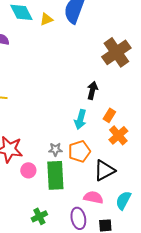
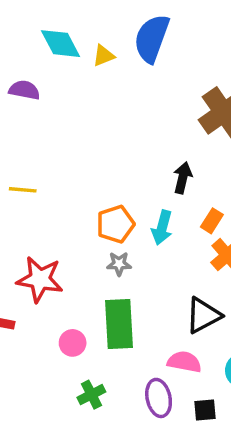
gray star: (55, 149) -> (119, 264), moved
orange pentagon: (79, 151) -> (116, 224), moved
pink circle: (28, 170) -> (73, 343), moved

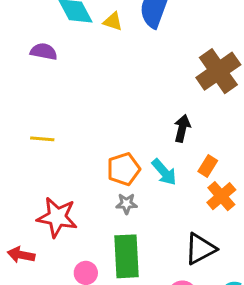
yellow triangle: (104, 56) -> (113, 21), turned 40
cyan arrow: (162, 228) -> (164, 172), turned -56

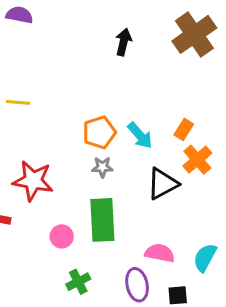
black arrow: (182, 128) -> (123, 42), moved
black triangle: (200, 249) -> (163, 184), moved

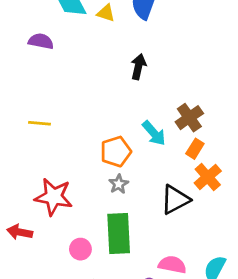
brown cross: (194, 34) -> (189, 118), moved, size x0.7
cyan arrow: (140, 135) -> (154, 133), moved
gray star: (102, 167) -> (119, 184), turned -30

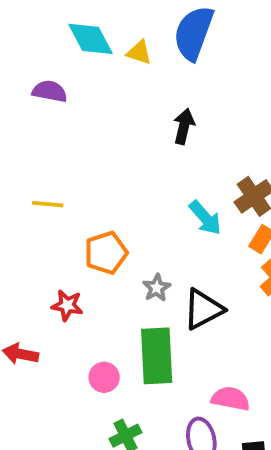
orange pentagon: (116, 152) -> (106, 253), moved
red star: (54, 197) -> (67, 305), size x0.6
black triangle: (175, 200) -> (203, 309), moved

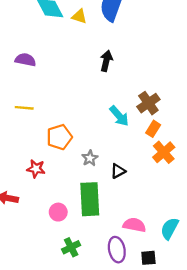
purple semicircle: (50, 91) -> (25, 60), moved
black triangle: (203, 309) -> (118, 171), size x0.6

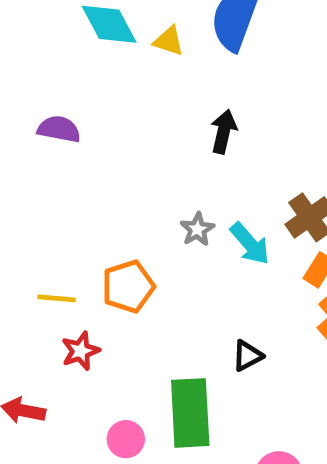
yellow line: (24, 108) -> (57, 298), moved
gray star: (90, 158) -> (197, 229), moved
red star: (36, 169) -> (80, 351), turned -30

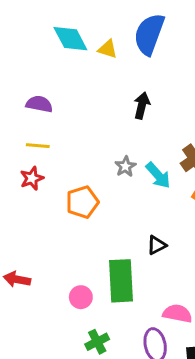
yellow line: (57, 298) -> (38, 146), moved
red star: (80, 351) -> (32, 178), moved

